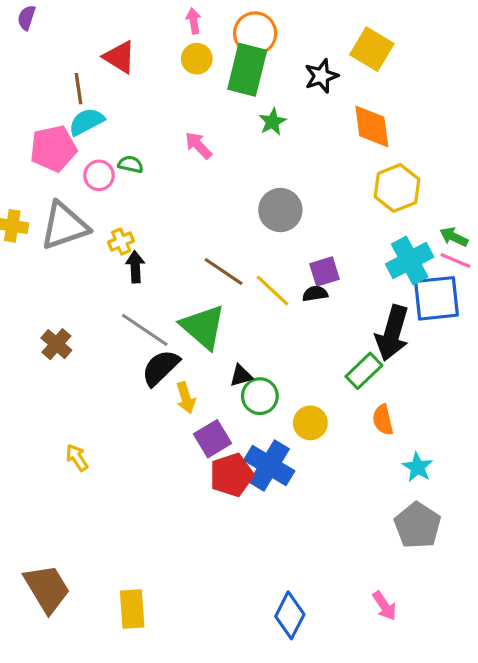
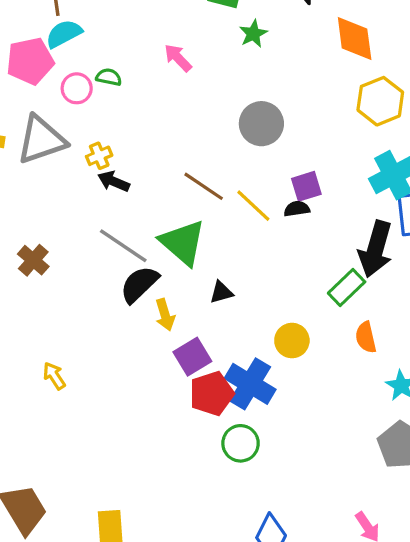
black arrow: (135, 267) -> (114, 181), turned -64
green circle: (260, 396) -> (241, 443), moved

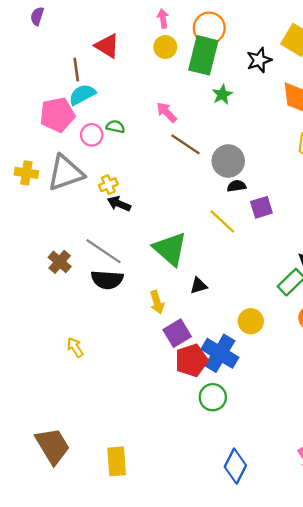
brown line: (204, 186) -> (185, 144), moved
black semicircle: (297, 209) -> (237, 186), moved
gray line: (123, 246) -> (104, 251), moved
black semicircle: (139, 284) -> (107, 280), moved, turned -132

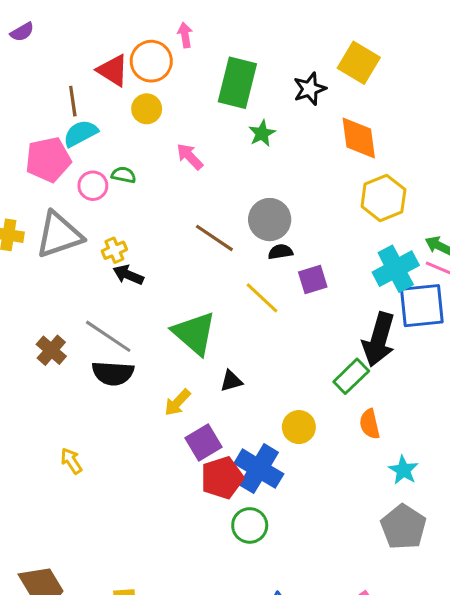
purple semicircle: (37, 16) -> (22, 32), turned -138
orange circle: (209, 28) -> (151, 61), moved
yellow circle: (165, 47) -> (147, 109), moved
brown line: (185, 144) -> (214, 238), moved
yellow arrow: (157, 302) -> (177, 402), turned 60

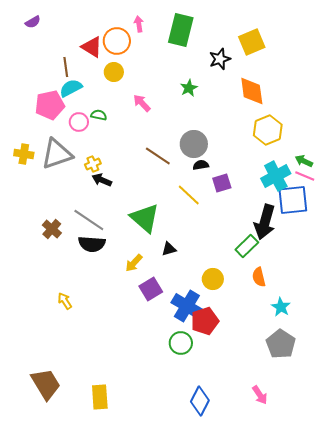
yellow square: (359, 63) -> (252, 42), turned 36
green rectangle: (237, 83) -> (181, 30), moved
red pentagon: (222, 478) -> (205, 321), moved

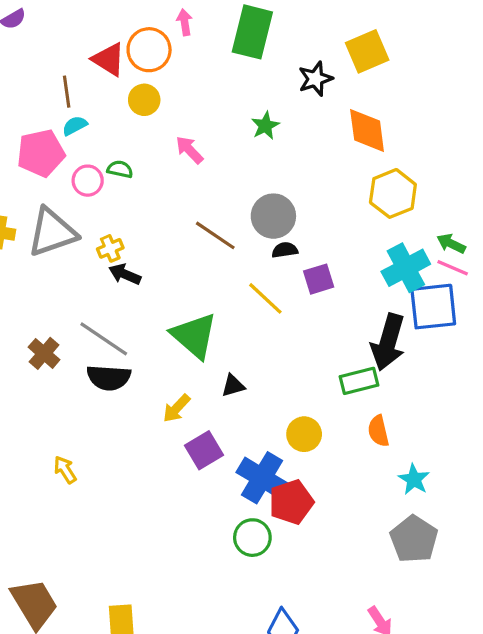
cyan semicircle: (71, 88) -> (75, 126), size x0.7
green rectangle: (247, 246) -> (359, 381), turned 30

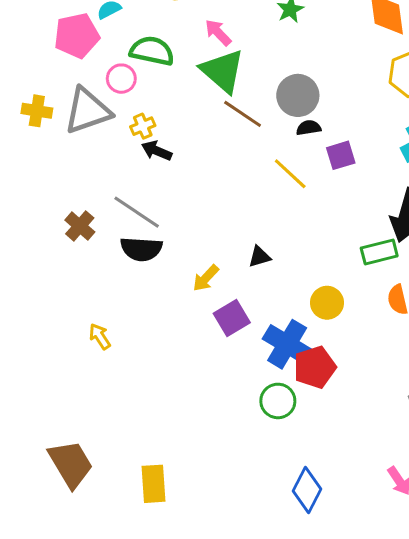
green semicircle: (120, 169) -> (152, 51), size x1.8
pink circle: (88, 181) -> (121, 79), moved
green triangle: (194, 336) -> (223, 71), moved

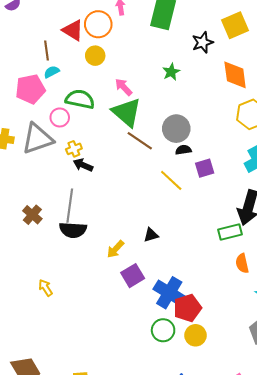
gray line: (137, 212) -> (70, 206), turned 64
yellow circle: (327, 303) -> (196, 335), moved

